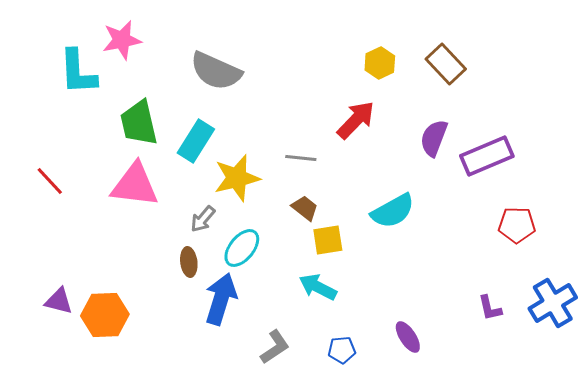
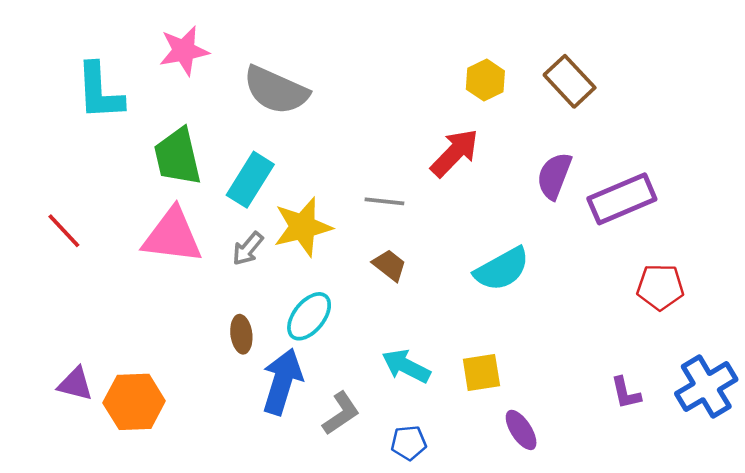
pink star: (122, 40) -> (184, 51), moved
gray arrow: (203, 219) -> (248, 249), moved
yellow square: (328, 240) -> (481, 373), moved
gray L-shape: (275, 347) -> (341, 413), moved
blue pentagon: (342, 350) -> (409, 443), moved

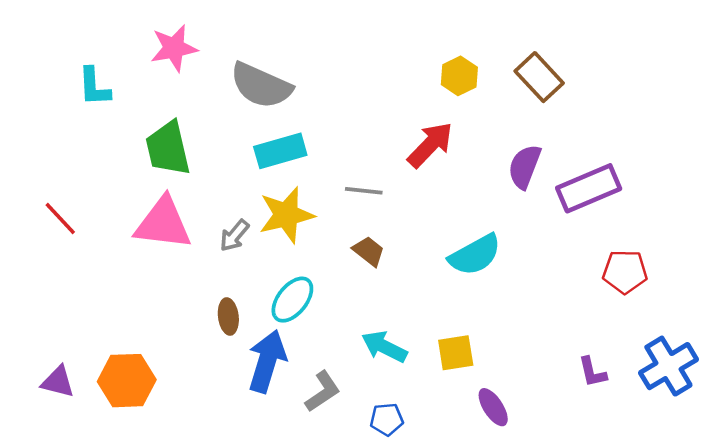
cyan L-shape: (100, 92) -> (94, 87), size x0.7
cyan rectangle: (250, 180) -> (280, 151), moved, turned 42
purple triangle: (75, 384) -> (58, 382), moved

